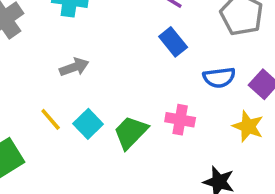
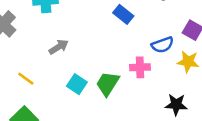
blue semicircle: (219, 78) -> (162, 45), moved
yellow line: (51, 119) -> (26, 79), moved

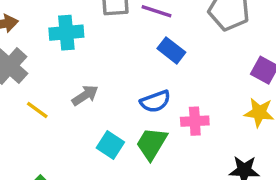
blue semicircle: (162, 45) -> (155, 101), moved
yellow line: (26, 79) -> (37, 110), moved

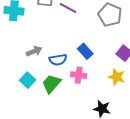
blue rectangle: (171, 50) -> (85, 51), moved
gray arrow: (85, 95) -> (34, 51), moved

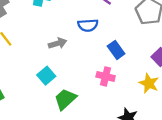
blue semicircle: (58, 60) -> (88, 25), moved
green trapezoid: (51, 84) -> (65, 99), moved

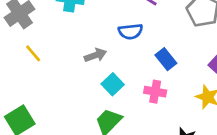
cyan square: (46, 76) -> (113, 84), moved

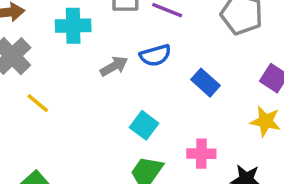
gray arrow: (95, 55) -> (114, 66), moved
pink cross: (155, 92) -> (201, 154), moved

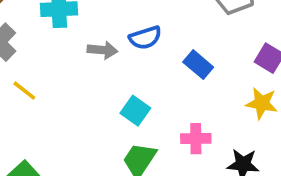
gray arrow: (114, 66) -> (103, 50), turned 36

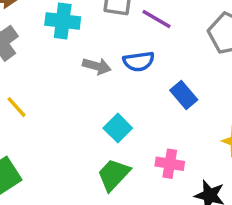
yellow line: (24, 91) -> (17, 107), moved

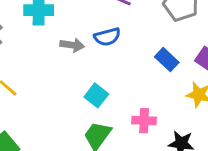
blue rectangle: (184, 95) -> (167, 60), moved

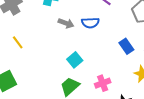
pink cross: (144, 121) -> (103, 83), turned -35

